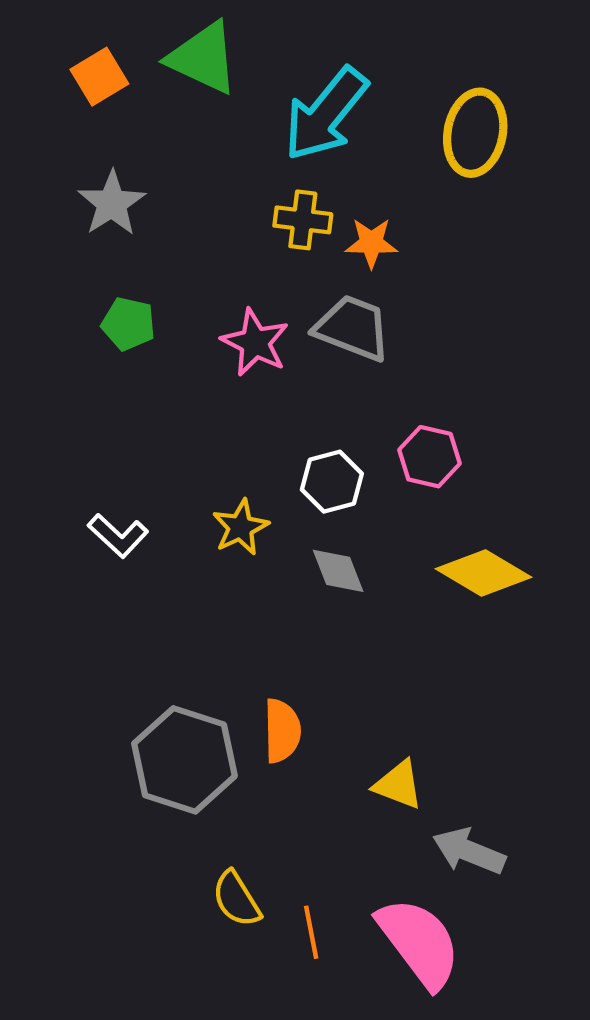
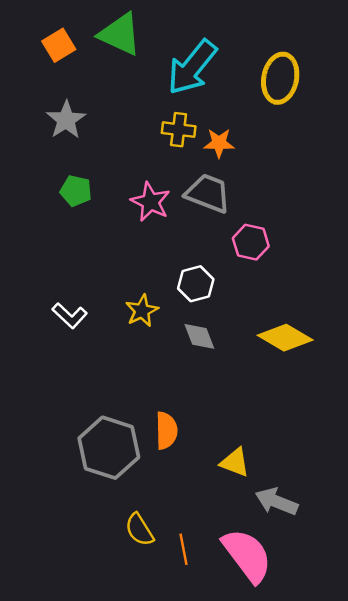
pink hexagon: (430, 457) -> (251, 242), moved

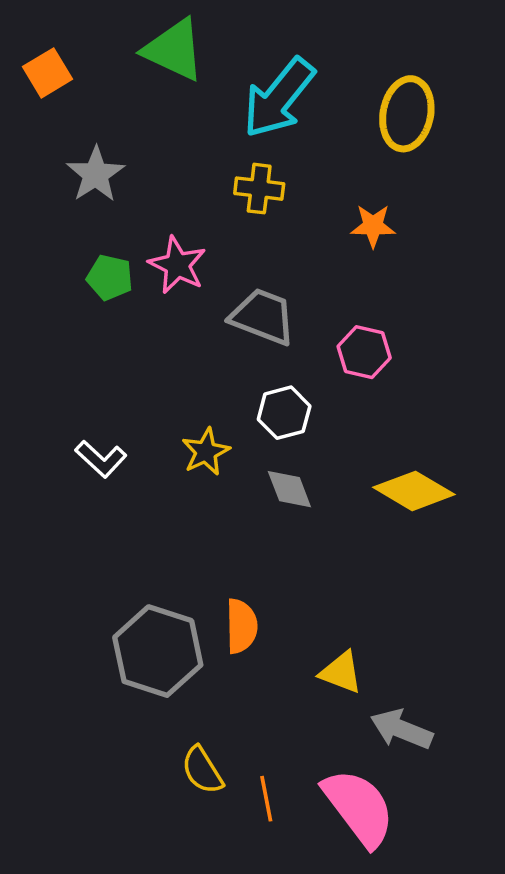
orange square: (59, 45) -> (48, 73), moved
orange star: (219, 143) -> (373, 226), moved
gray trapezoid: (208, 193) -> (263, 317), moved
pink star: (150, 202) -> (177, 265), moved

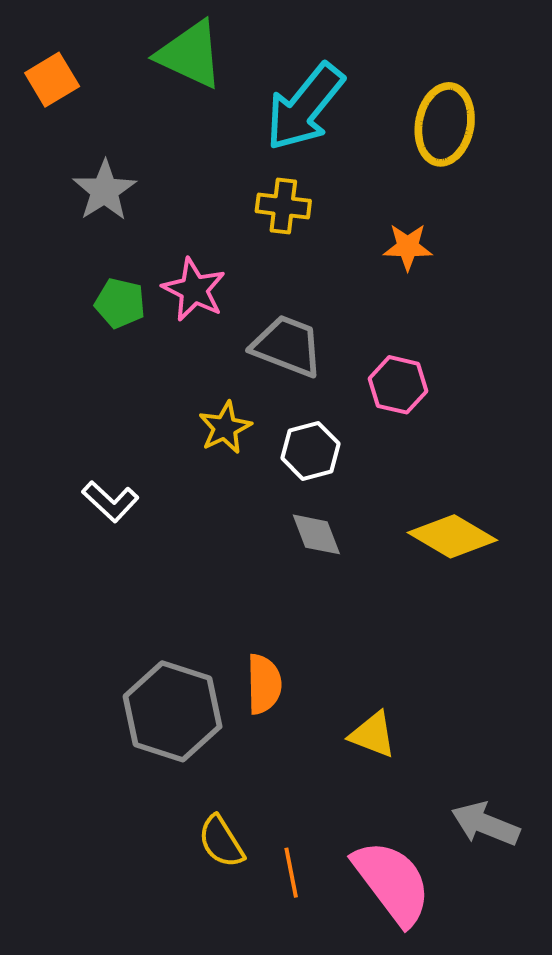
yellow star: (206, 452) -> (225, 428), moved
gray arrow: (402, 729) -> (485, 824), moved

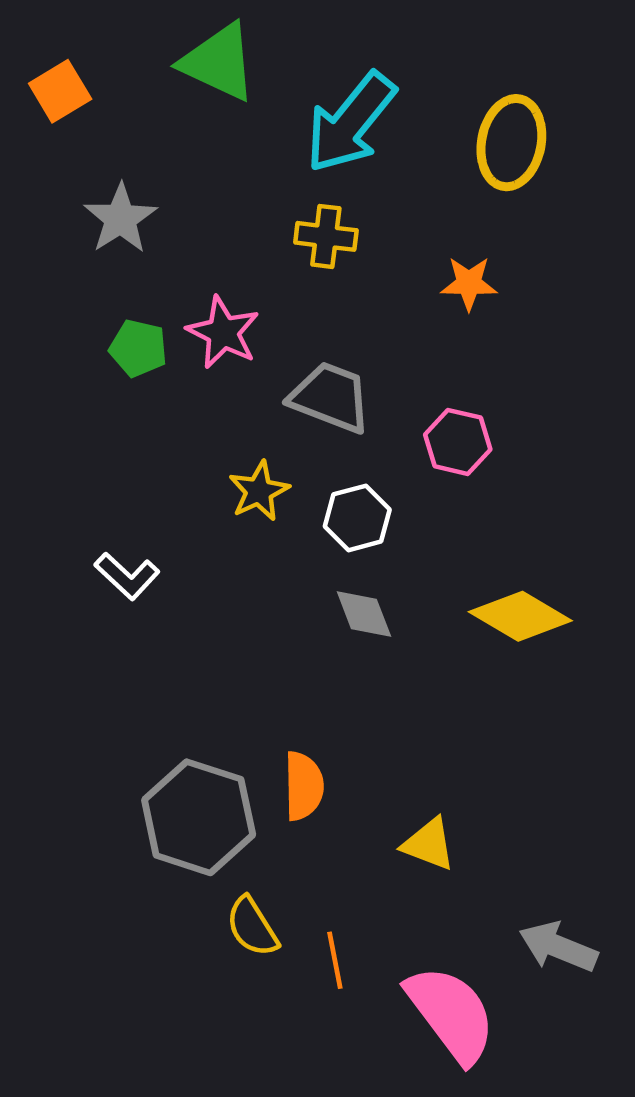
yellow semicircle: (221, 842) -> (252, 927), moved
orange line: (291, 873) -> (335, 960), moved

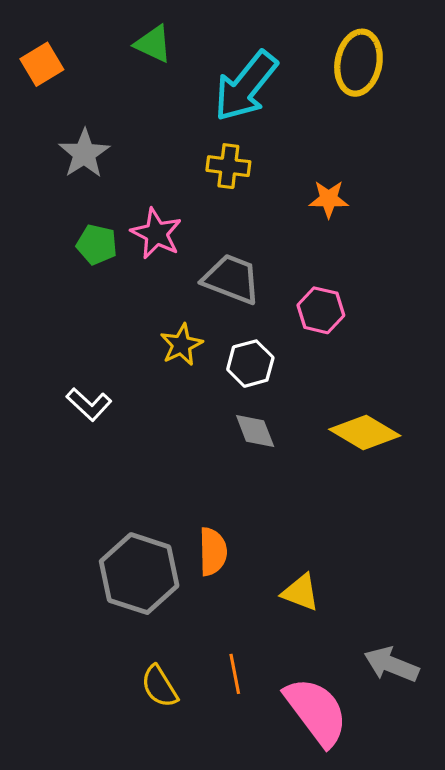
green triangle: (219, 62) -> (153, 44), size x0.7
yellow ellipse: (511, 143) -> (358, 63), moved
yellow semicircle: (252, 927) -> (159, 686), moved

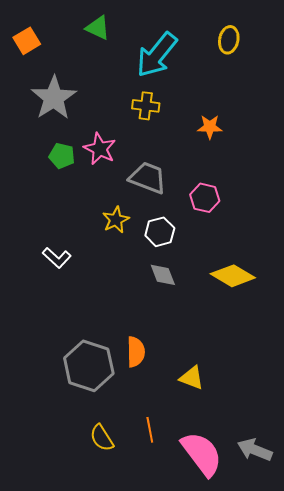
yellow ellipse: (358, 63) -> (229, 40), size x0.7
gray star: (84, 154) -> (54, 98), size x1.4
gray arrow: (391, 664) -> (255, 450), moved

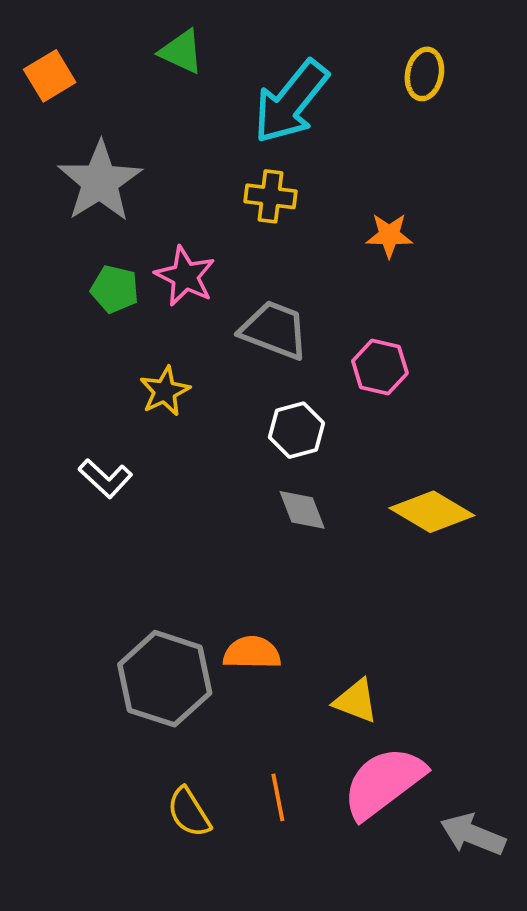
yellow star: (116, 220) -> (165, 391), moved
orange semicircle: (136, 352) -> (252, 653), turned -88
pink semicircle: (202, 454) -> (384, 783), moved, turned -90

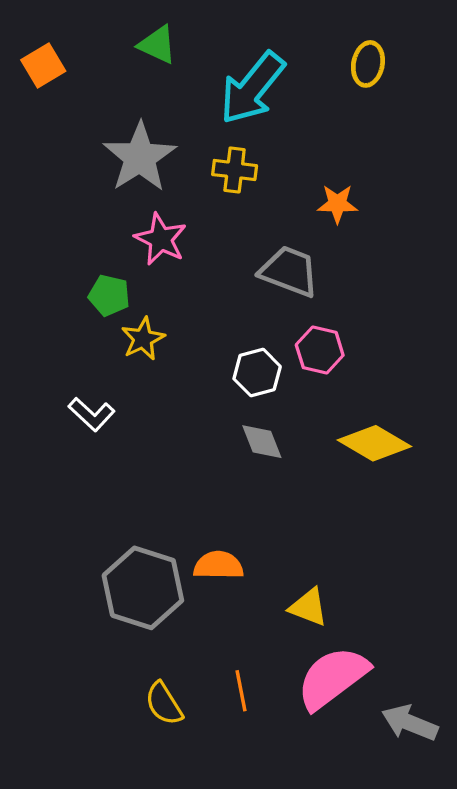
gray star: (100, 182) -> (140, 157), moved
green pentagon: (115, 289) -> (109, 295), moved
gray trapezoid: (274, 330) -> (289, 271), moved
pink hexagon: (380, 367) -> (320, 350), moved

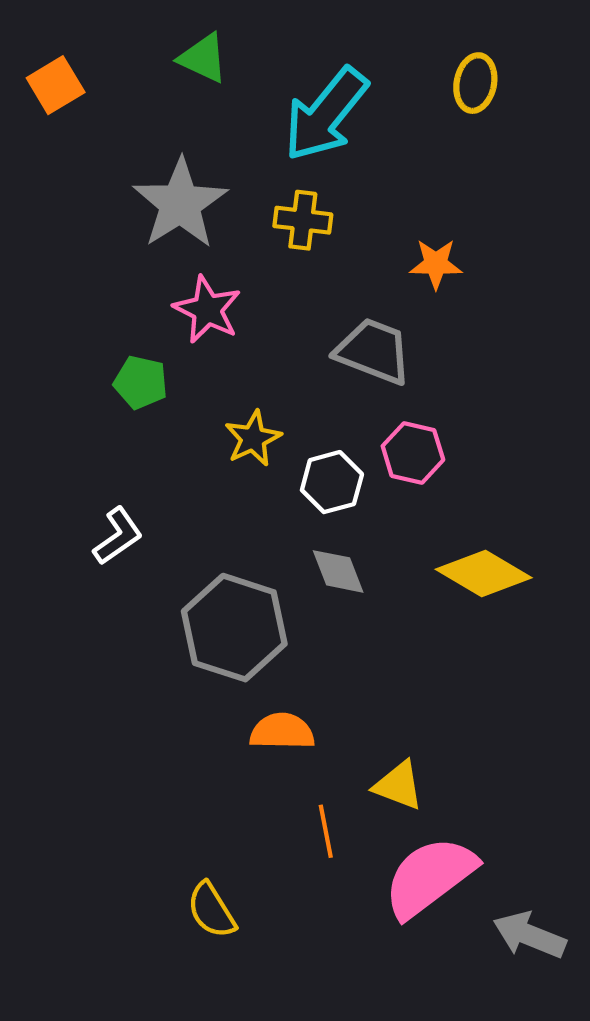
yellow star: (143, 339) -> (253, 438), moved
white L-shape: (92, 414) -> (118, 536), turned -78
gray hexagon: (143, 588) -> (234, 628), moved
orange line: (241, 691) -> (326, 831), moved

